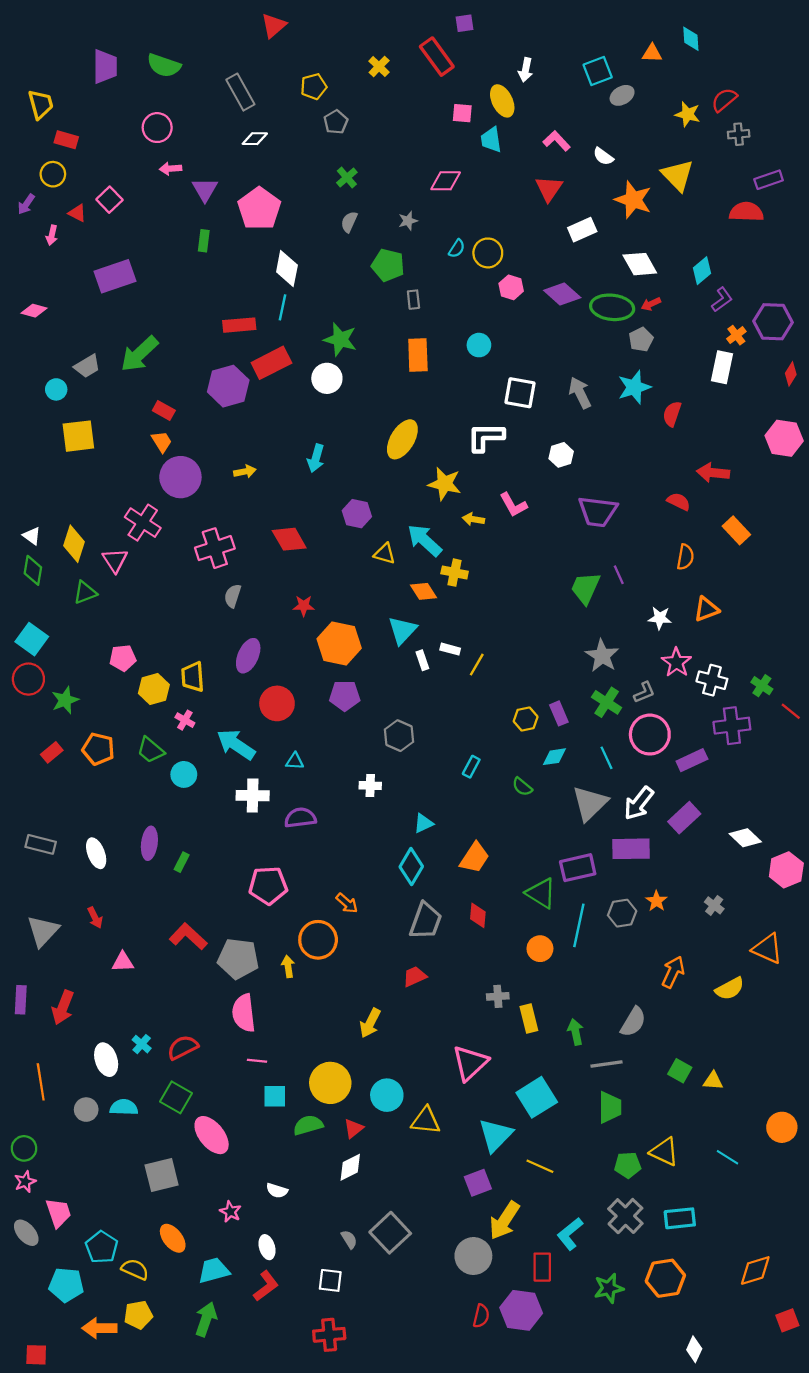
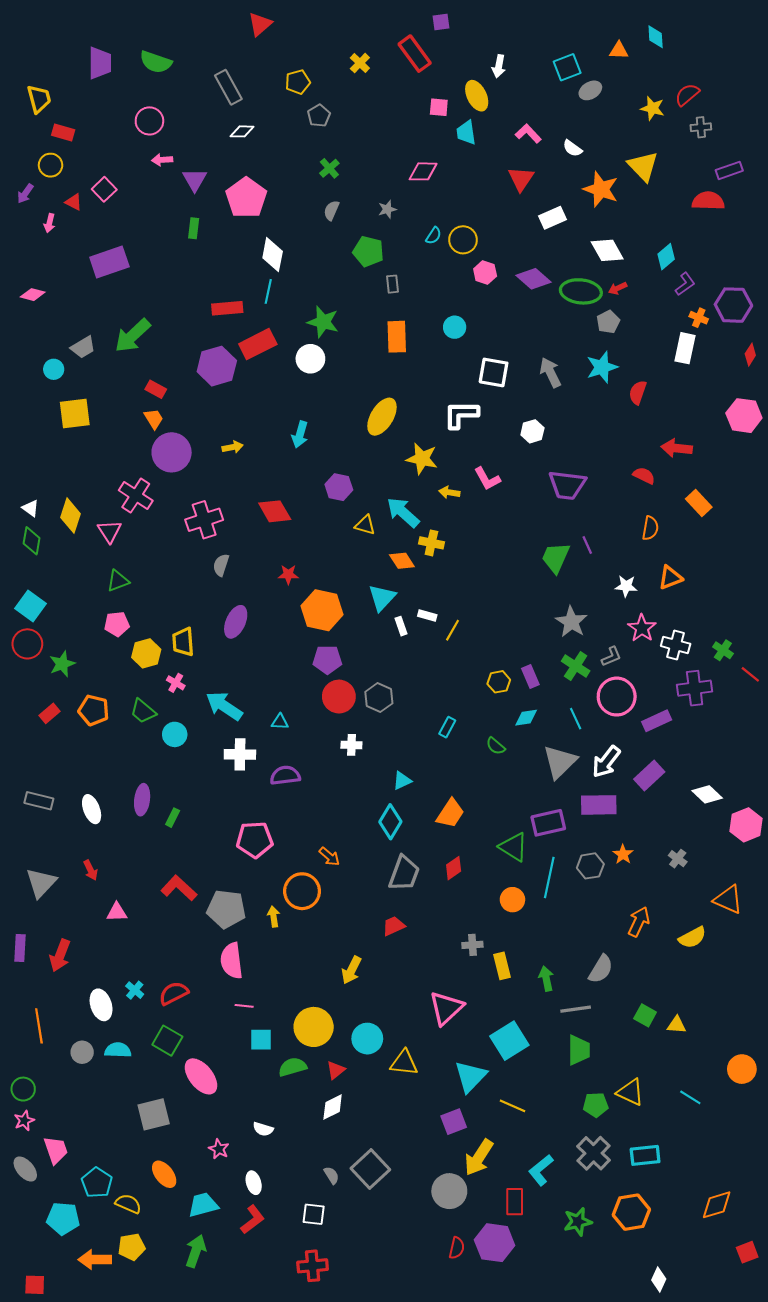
orange cross: (736, 335) -> (699, 318), turned -30
green triangle: (85, 592) -> (118, 581), moved
red circle: (277, 703) -> (339, 697), moved
red diamond: (478, 915) -> (454, 868), turned 50

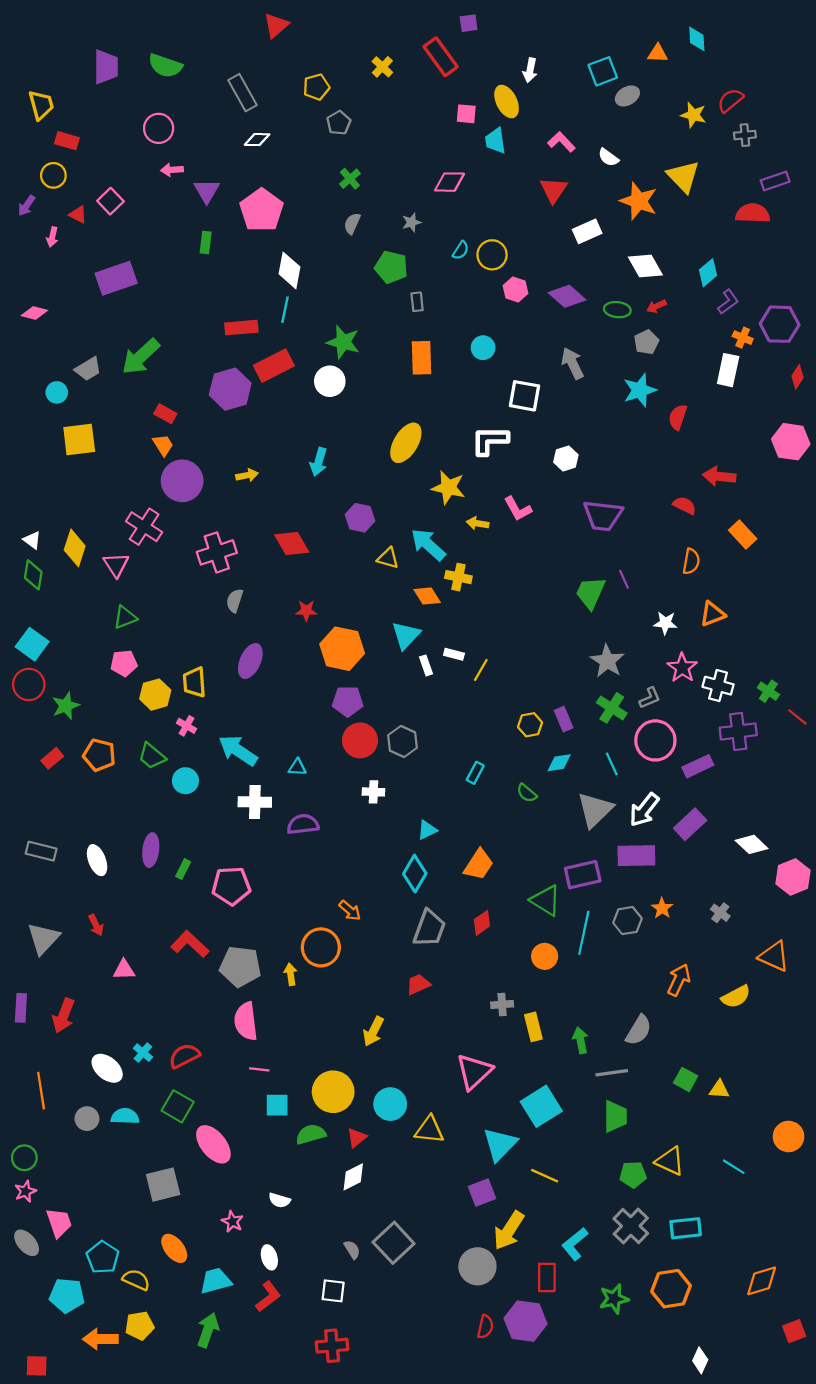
green ellipse: (581, 291) -> (617, 310), size x0.6
gray arrow: (550, 372) -> (573, 363), moved
pink pentagon: (255, 840) -> (231, 886), moved
white ellipse: (101, 1005) -> (107, 1068), turned -32

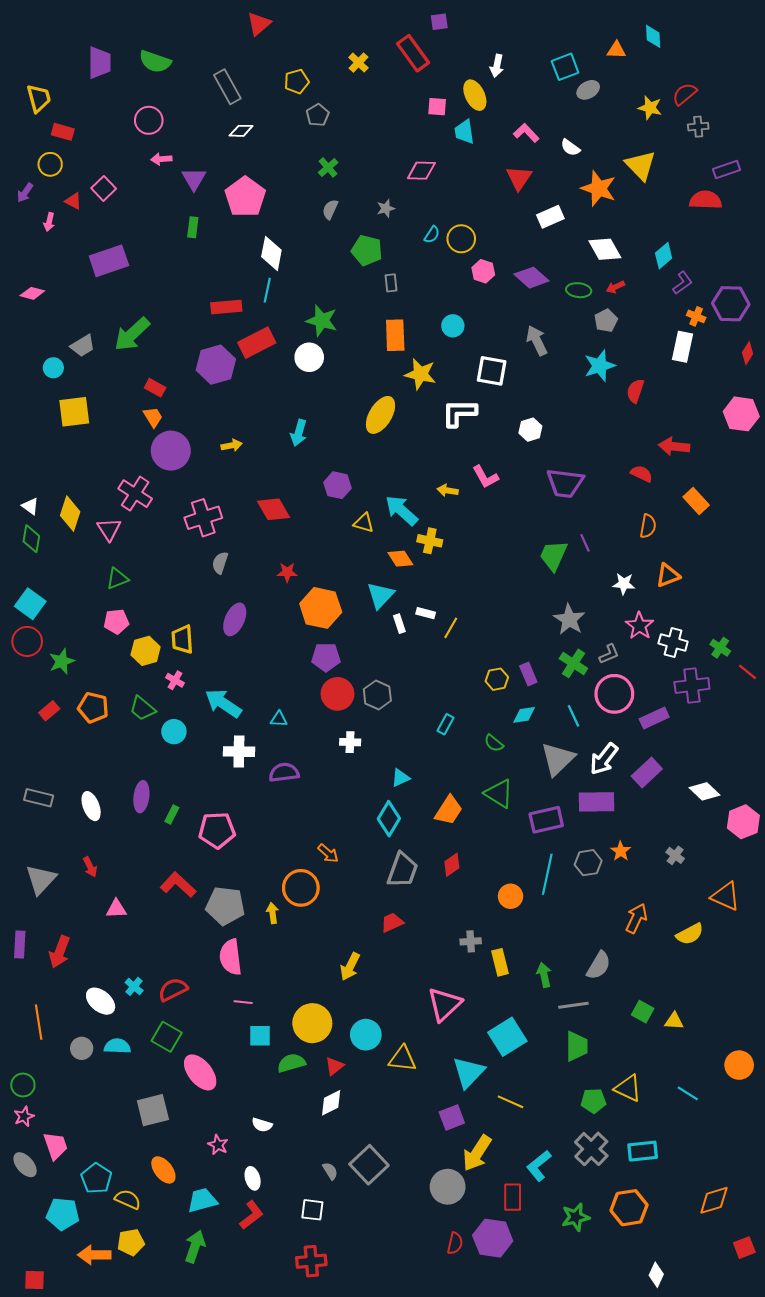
yellow star: (448, 488) -> (420, 374), moved
green triangle: (546, 900) -> (499, 793), moved

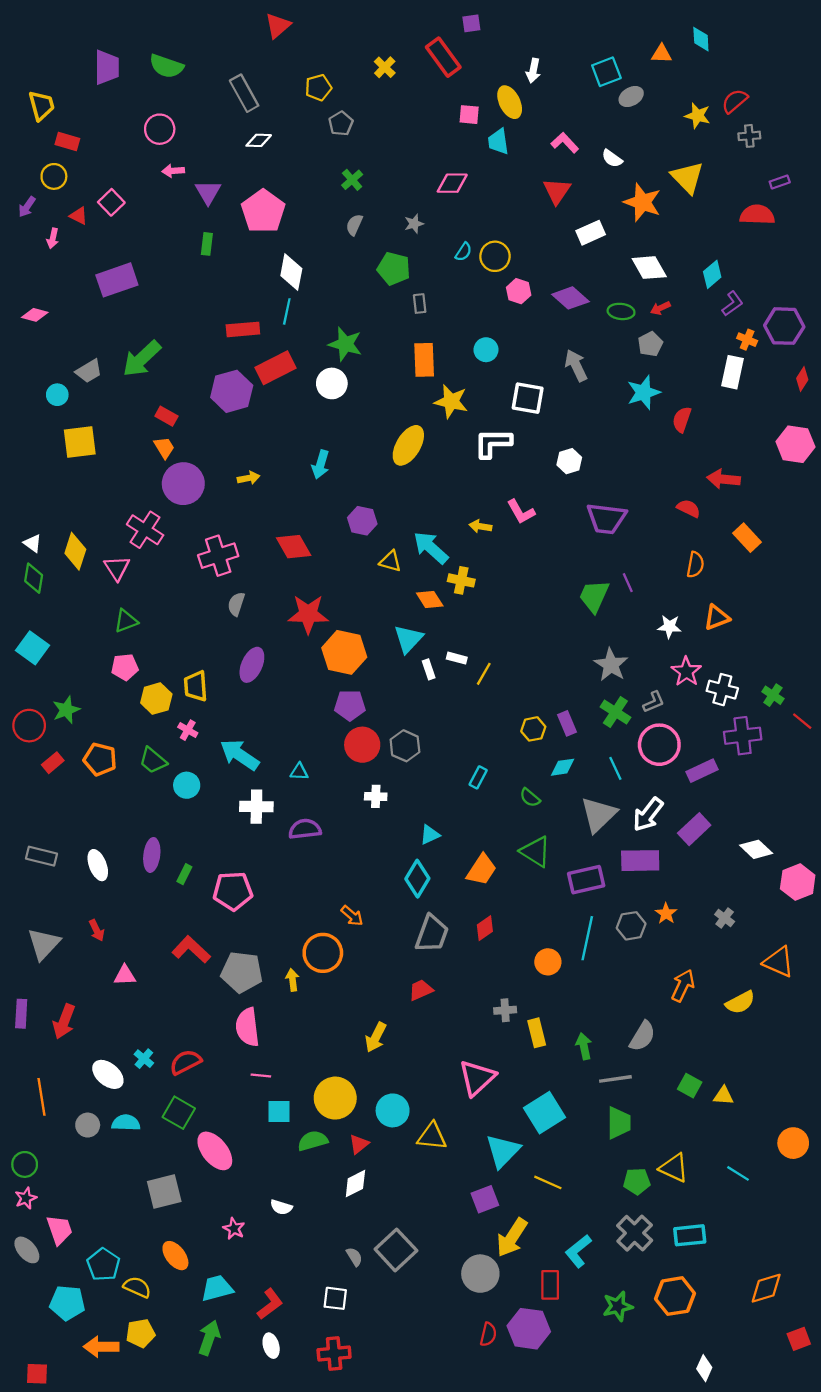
purple rectangle: (727, 170) -> (780, 182), size x0.7
red star: (287, 572) -> (308, 614), size x1.8
red circle: (27, 641) -> (29, 726), moved
white ellipse: (253, 1178) -> (271, 1346), moved

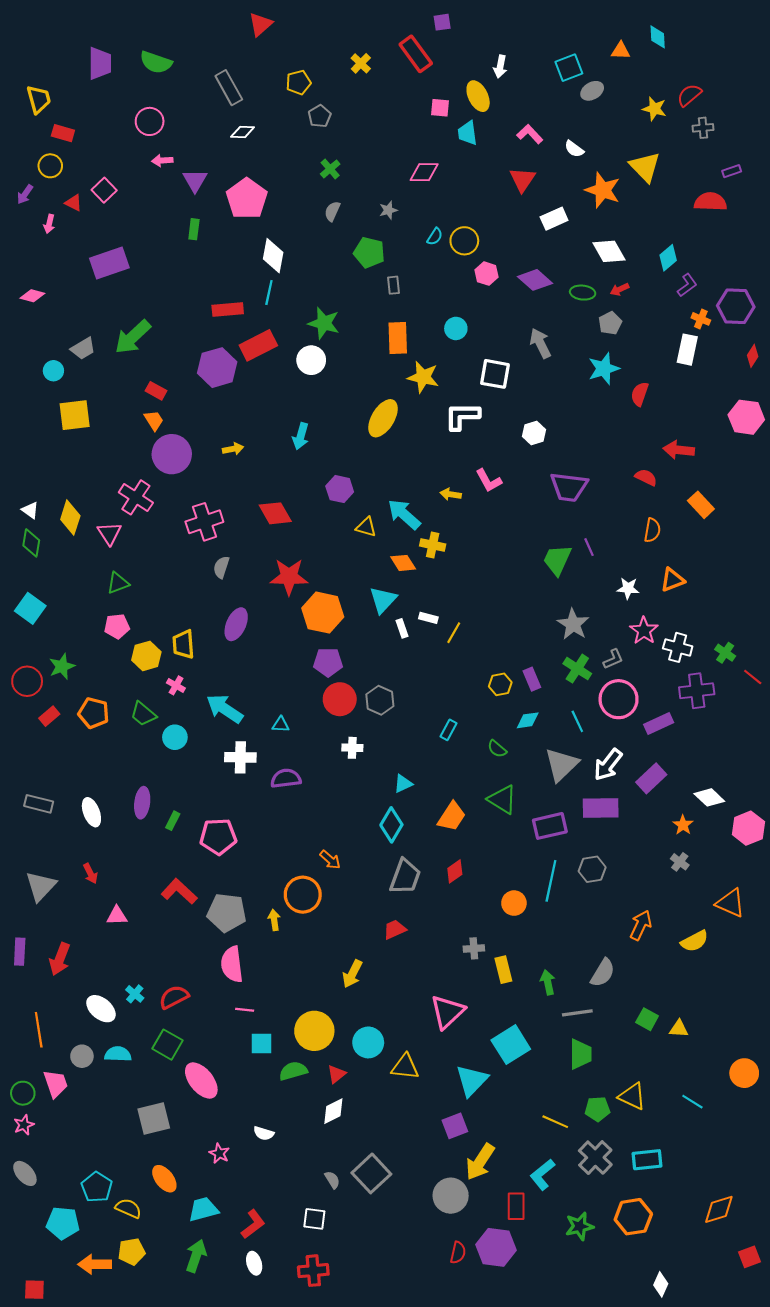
orange star: (666, 913) -> (683, 825), moved
yellow line: (548, 1182) -> (555, 1122), moved
pink trapezoid: (60, 1230) -> (56, 1084), moved

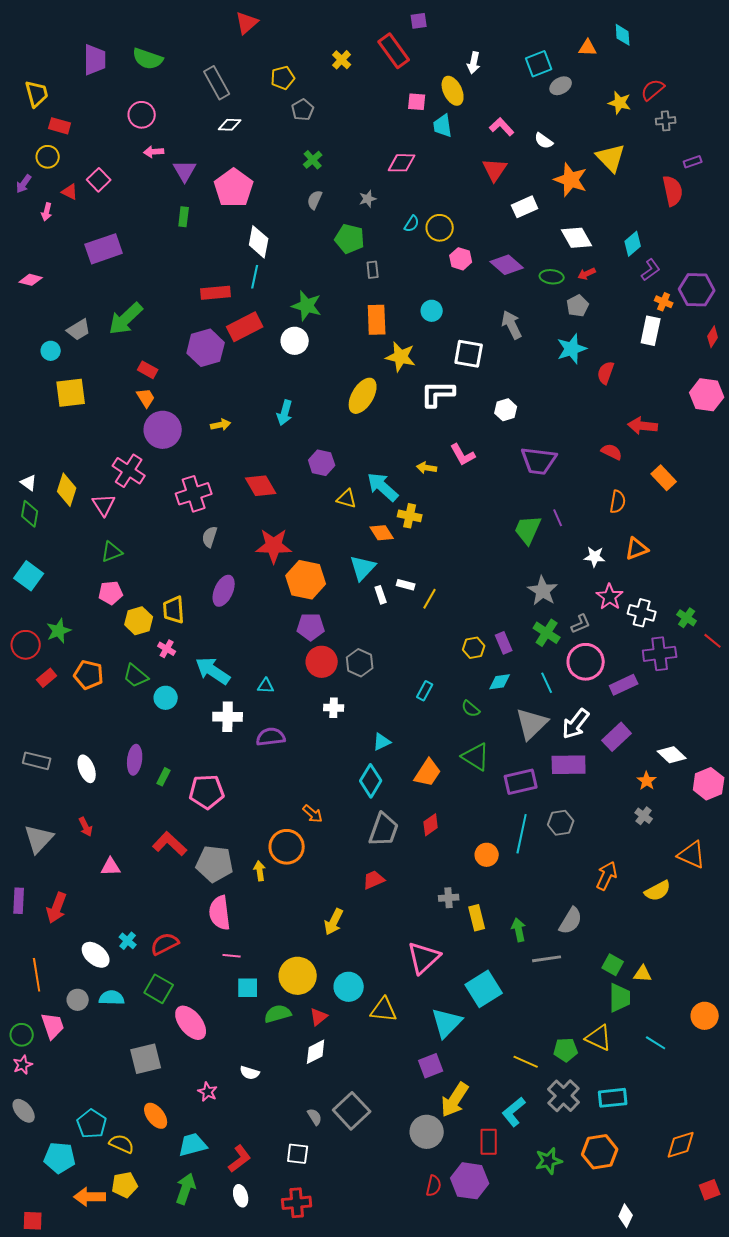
red semicircle: (710, 202) -> (673, 191), turned 76
green trapezoid: (580, 1054) -> (620, 998), moved

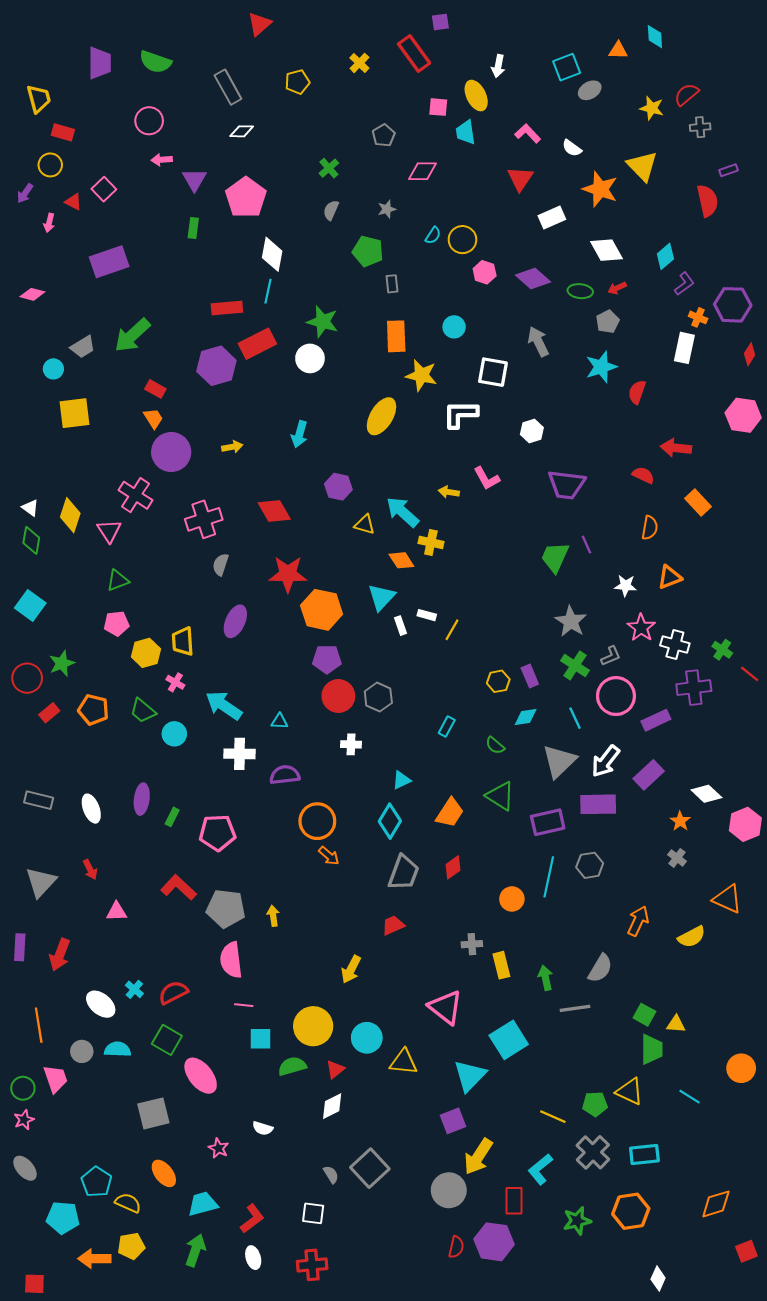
gray pentagon: (303, 110) -> (384, 135), moved
orange circle: (287, 847) -> (317, 821), moved
pink triangle: (424, 958) -> (446, 1007), turned -39

